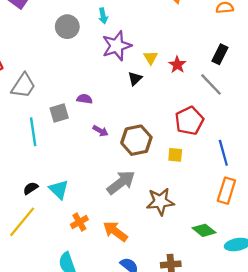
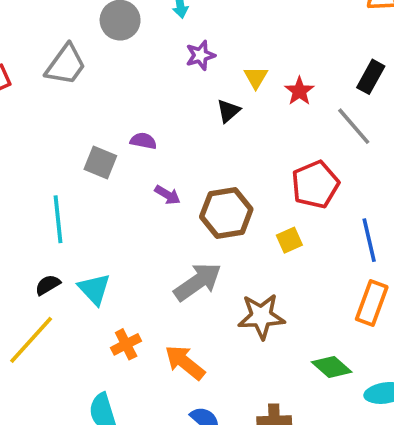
purple star: (117, 46) -> (200, 55), size x0.6
gray trapezoid: (23, 86) -> (66, 65), moved
gray square: (59, 113) -> (100, 162), turned 36
cyan line: (33, 132) -> (58, 219), moved
yellow square: (175, 155) -> (289, 240), turned -32

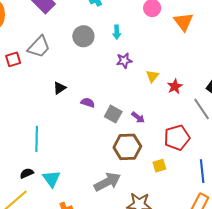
gray trapezoid: (66, 65) -> (39, 47), moved
black triangle: (228, 111) -> (60, 88), moved
gray square: (100, 162) -> (113, 114), moved
purple arrow: (168, 195) -> (138, 117), moved

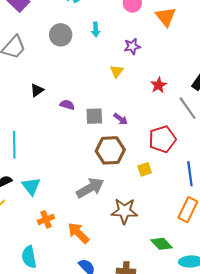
purple star: (124, 61) -> (132, 46), moved
yellow triangle: (152, 76) -> (117, 71), moved
gray square: (113, 114) -> (94, 116), turned -30

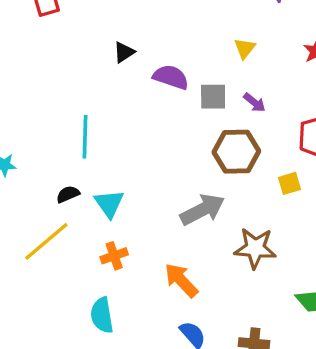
yellow triangle: (117, 71) -> (245, 48), moved
purple semicircle: (67, 105) -> (171, 77), size x1.5
orange cross: (46, 219) -> (114, 256), moved

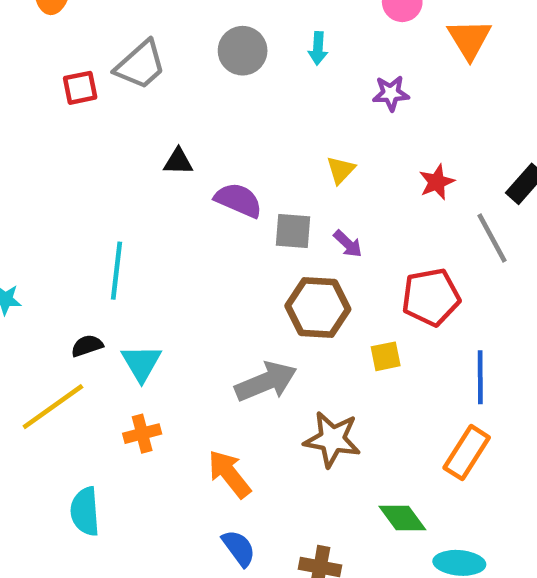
black triangle: (124, 52) -> (178, 162), turned 30
cyan semicircle: (102, 315) -> (85, 511), moved

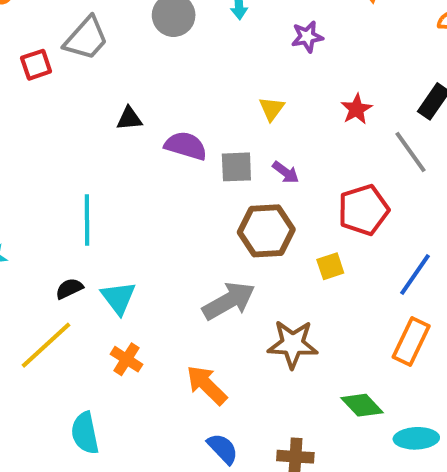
blue line: (480, 377) -> (415, 275), turned 42
orange cross: (142, 434) -> (126, 359), turned -36

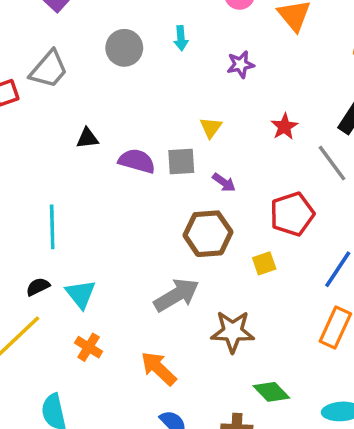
gray square: (236, 167) -> (181, 161), moved
green diamond: (362, 405) -> (271, 392), moved

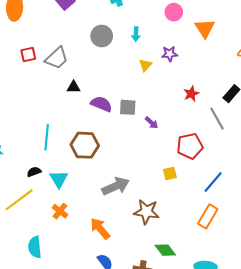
gray trapezoid: (49, 69) -> (57, 58), moved
yellow triangle: (211, 128) -> (145, 65), moved
brown hexagon: (208, 234) -> (85, 145), moved

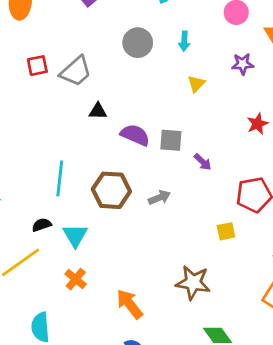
purple star: (170, 54) -> (243, 64), moved
gray arrow: (116, 186) -> (159, 198), moved, size x0.6

